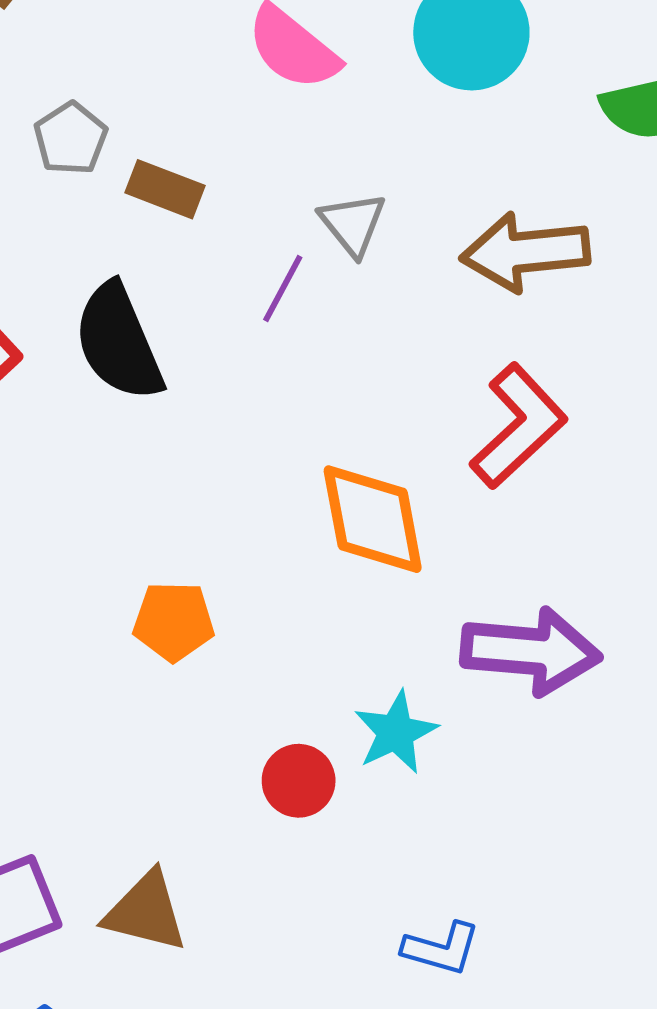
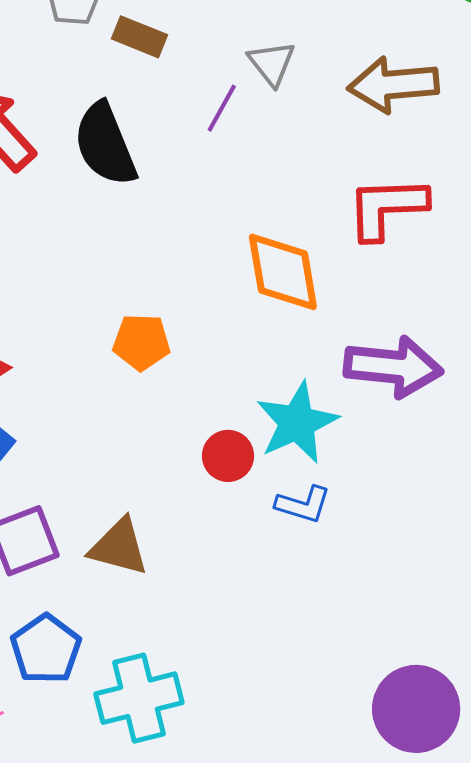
red L-shape: (518, 426) -> (387, 208), turned -140
cyan star: (396, 732) -> (297, 423), size x1.4
blue L-shape: (441, 949) -> (303, 505), moved

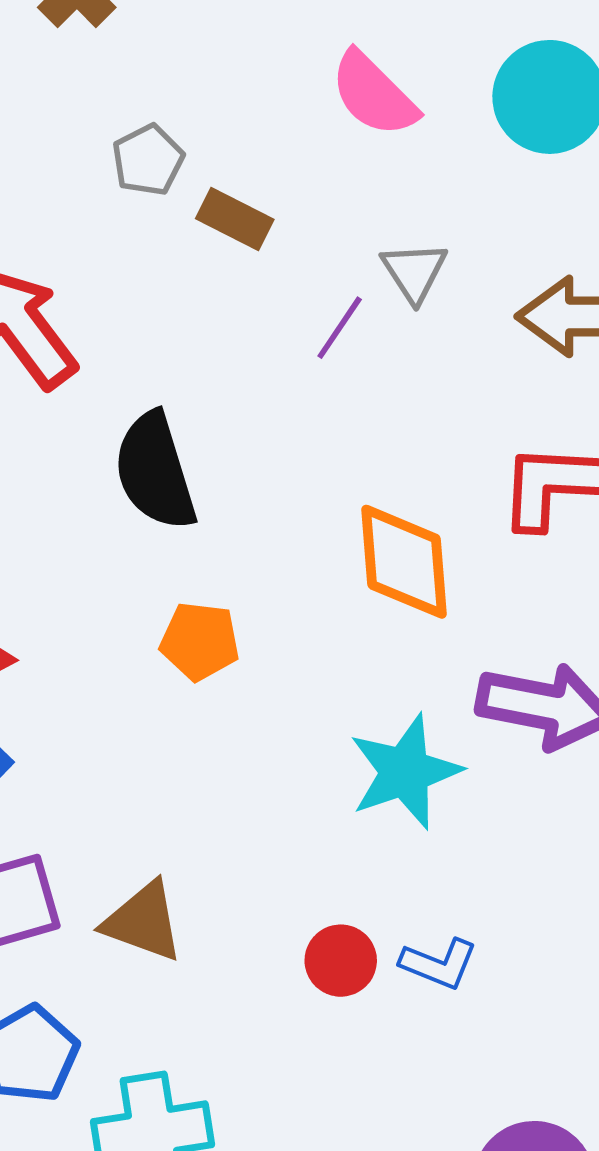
black semicircle: (105, 144) -> (155, 471), moved
red circle: (228, 456) -> (341, 961), moved
blue L-shape: (303, 505) -> (439, 964), moved

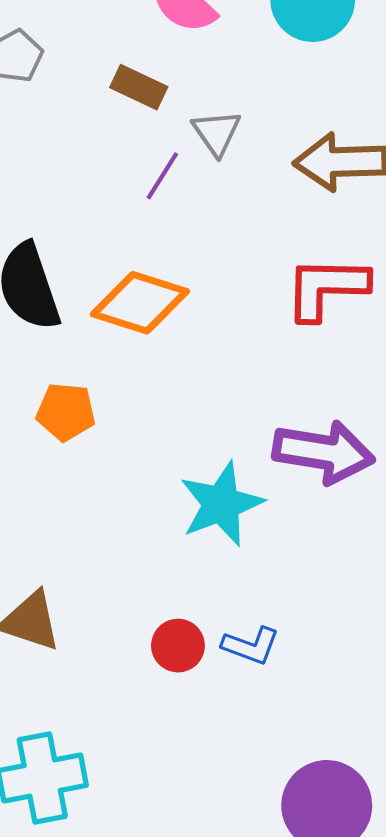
brown rectangle: (235, 219) -> (139, 87), moved
orange diamond: (404, 562) -> (140, 303), moved, turned -66

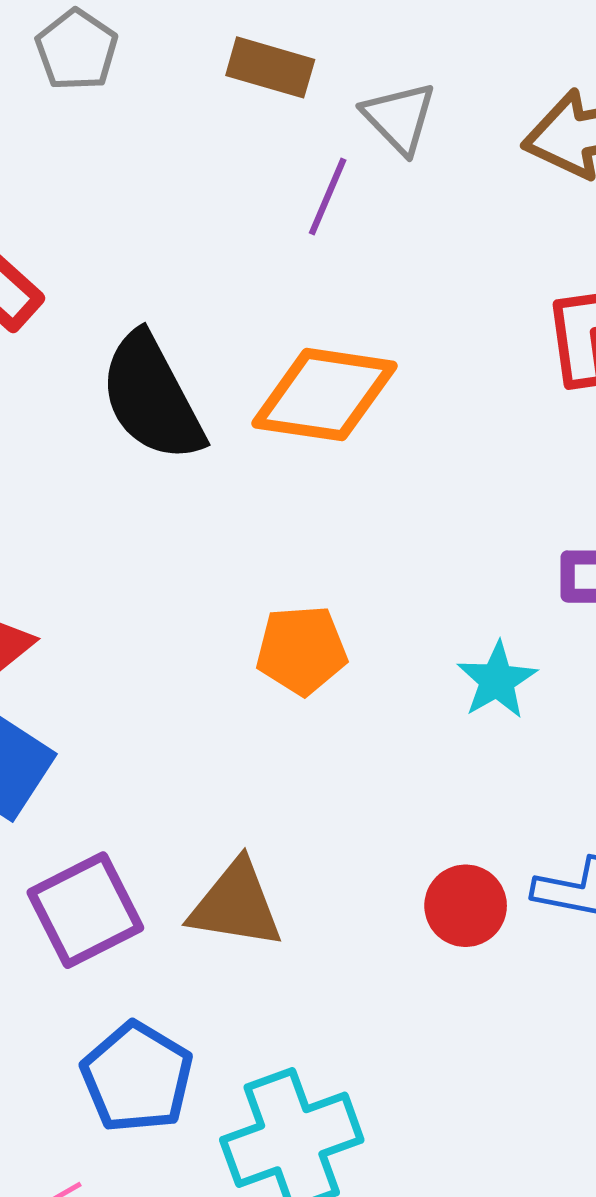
orange pentagon: (66, 412) -> (302, 650), moved
cyan star: (221, 504) -> (497, 680), size x0.6

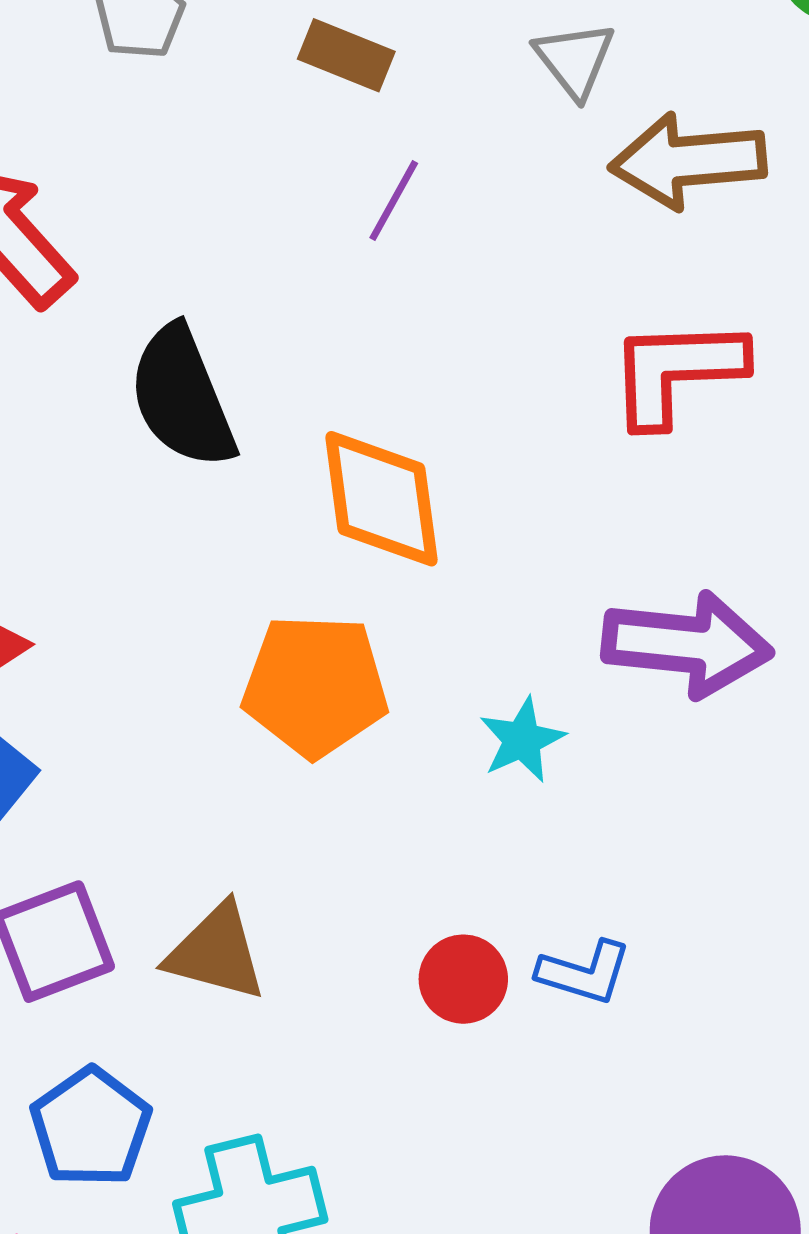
gray triangle: (399, 118) -> (575, 60), moved
orange diamond: (324, 395) -> (381, 499), moved, turned 68
orange pentagon: (302, 650) -> (315, 686), size x1.5

